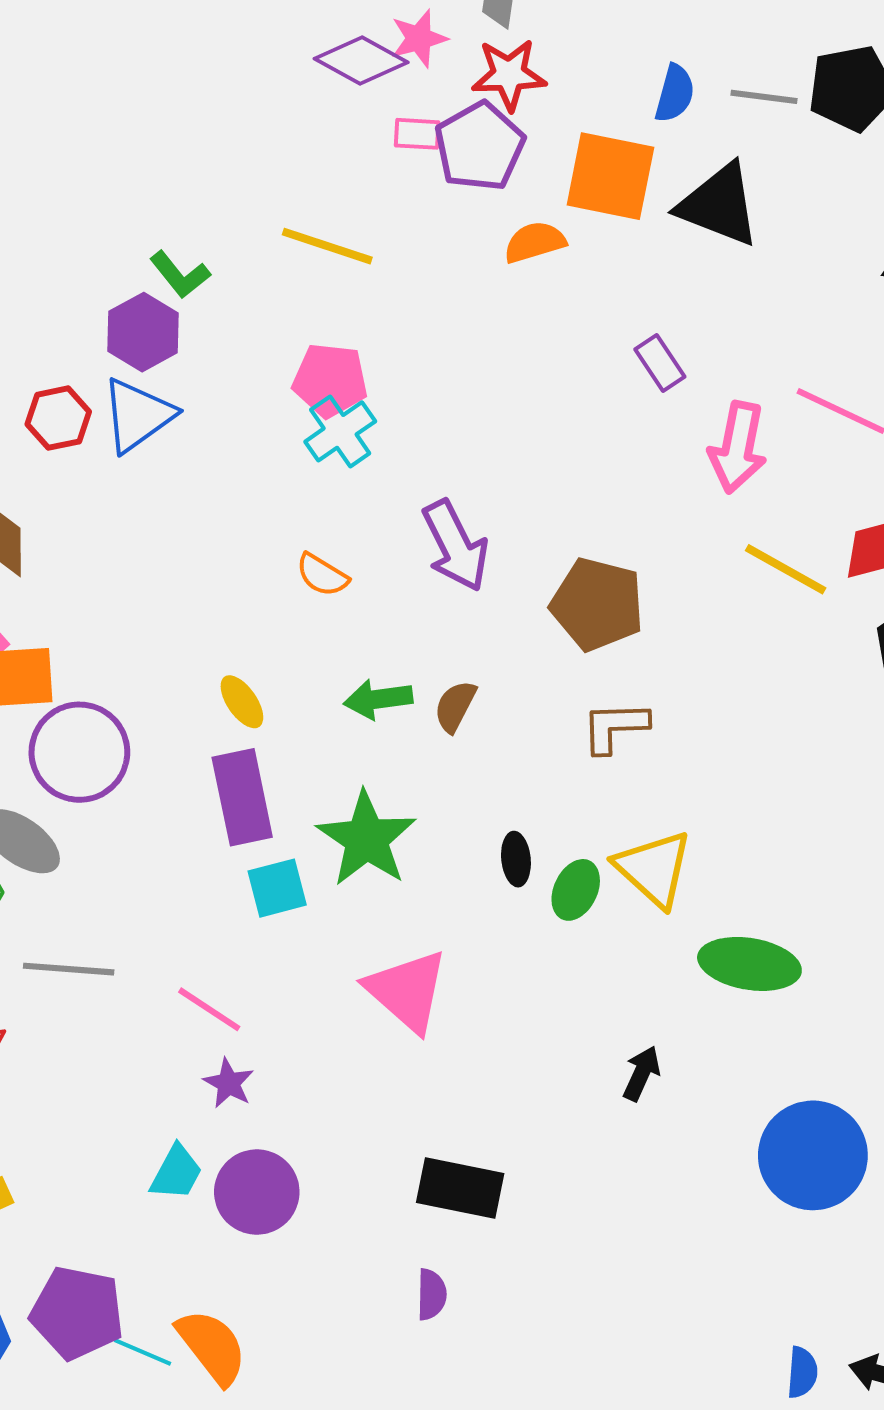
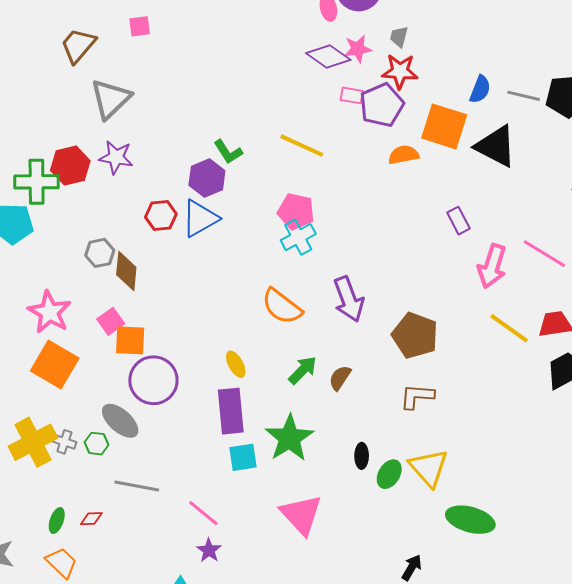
orange semicircle: (322, 575) -> (282, 306), size x1.6
green arrow: (378, 699) -> (303, 370), turned 136

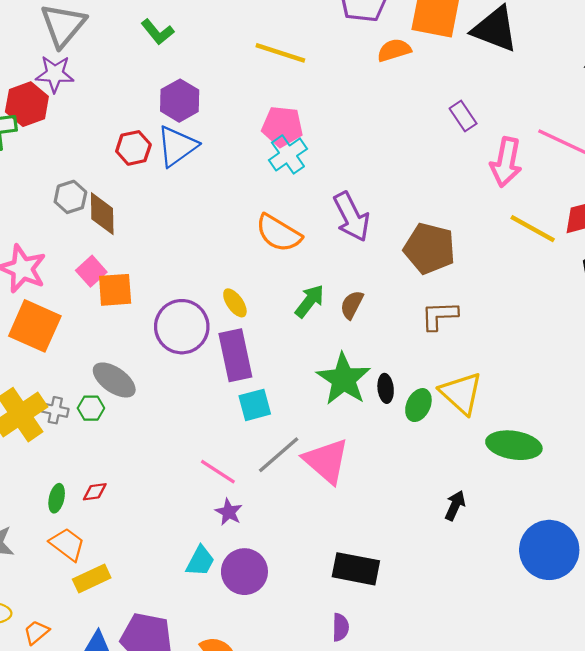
green L-shape: (228, 152) -> (158, 32), moved
purple star: (116, 157) -> (55, 74), moved
purple circle: (153, 380) -> (182, 327), moved
green star: (289, 438) -> (344, 379), moved
gray line: (137, 486) -> (279, 455), moved, turned -45

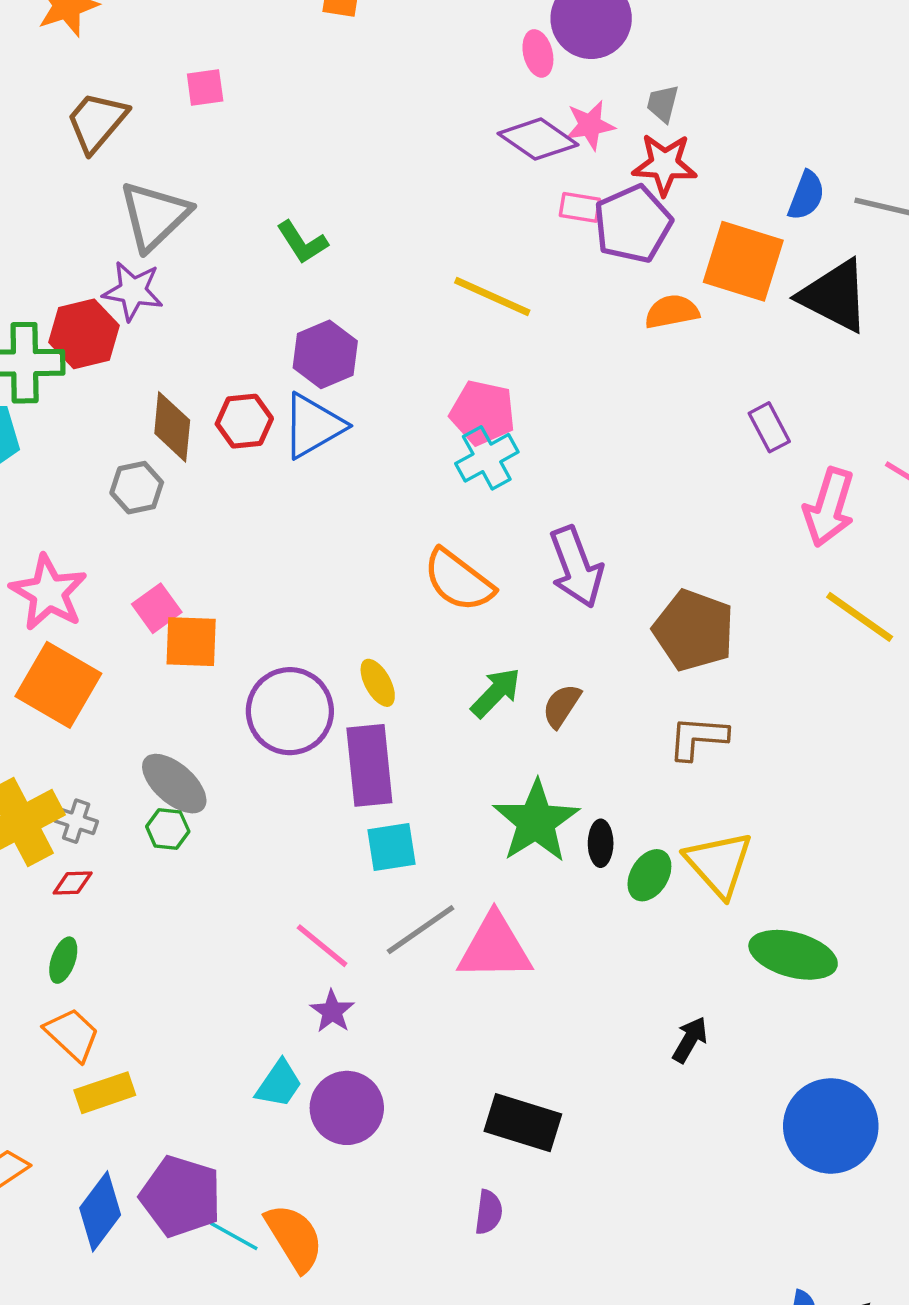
brown diamond: (102, 214) -> (172, 427), moved
green hexagon: (91, 408) -> (168, 829), moved
pink triangle: (326, 461) -> (495, 947), turned -48
red diamond: (95, 492) -> (73, 883), moved

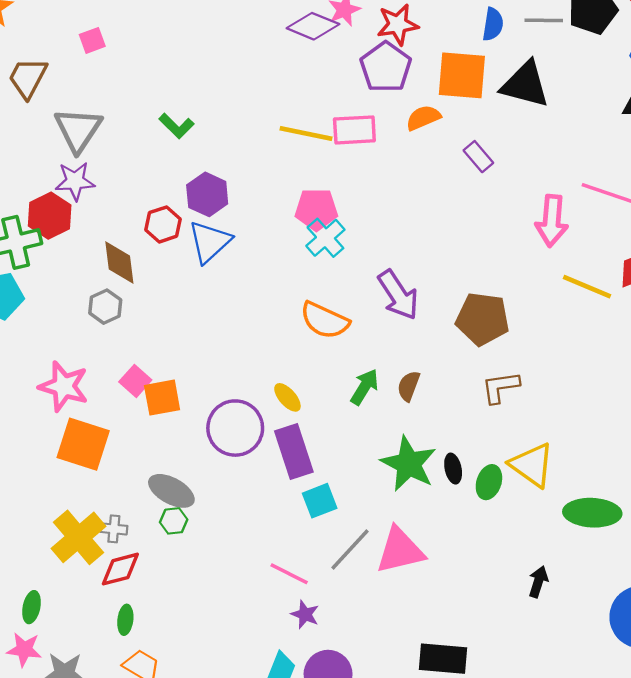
pink rectangle: (580, 207) -> (354, 130), moved, size x1.6
red hexagon: (244, 421) -> (163, 224), moved
purple rectangle: (769, 427) -> (478, 157), moved
red diamond: (73, 883) -> (120, 569), size x1.6

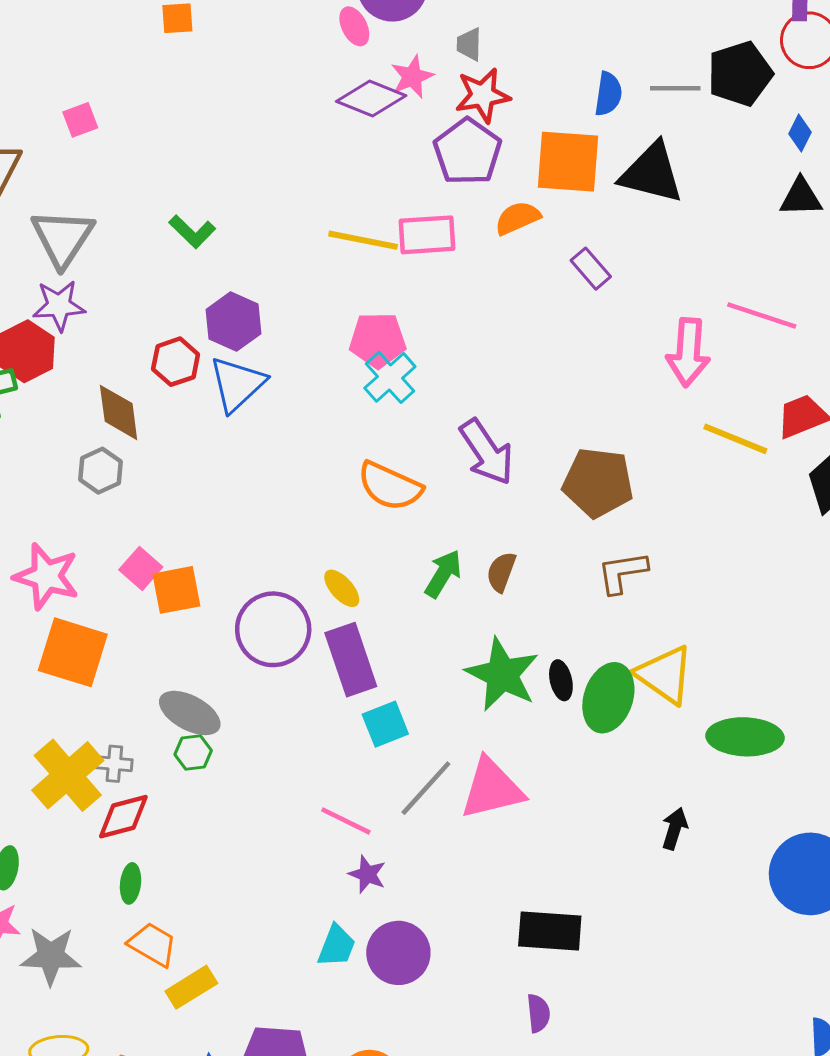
green ellipse: (489, 482) -> (608, 698), size x1.5

